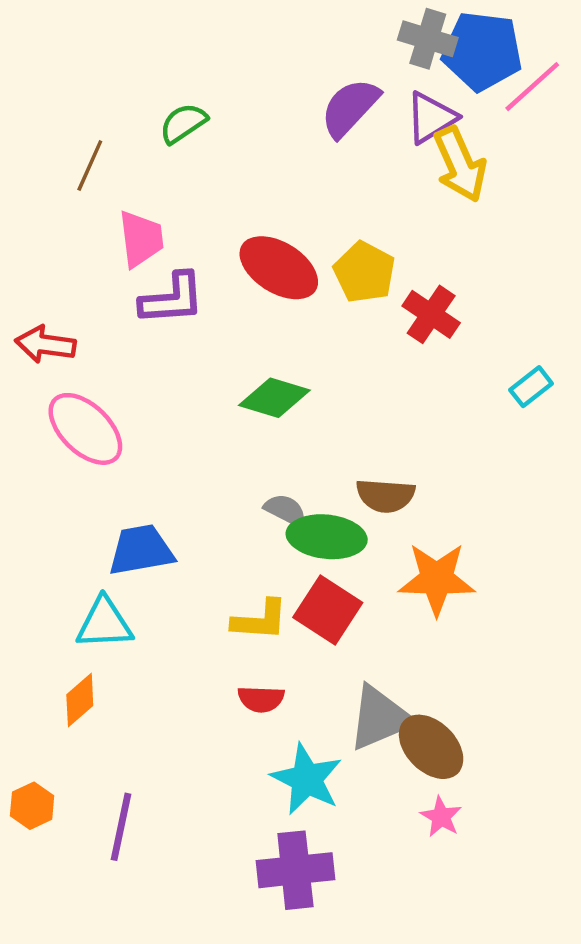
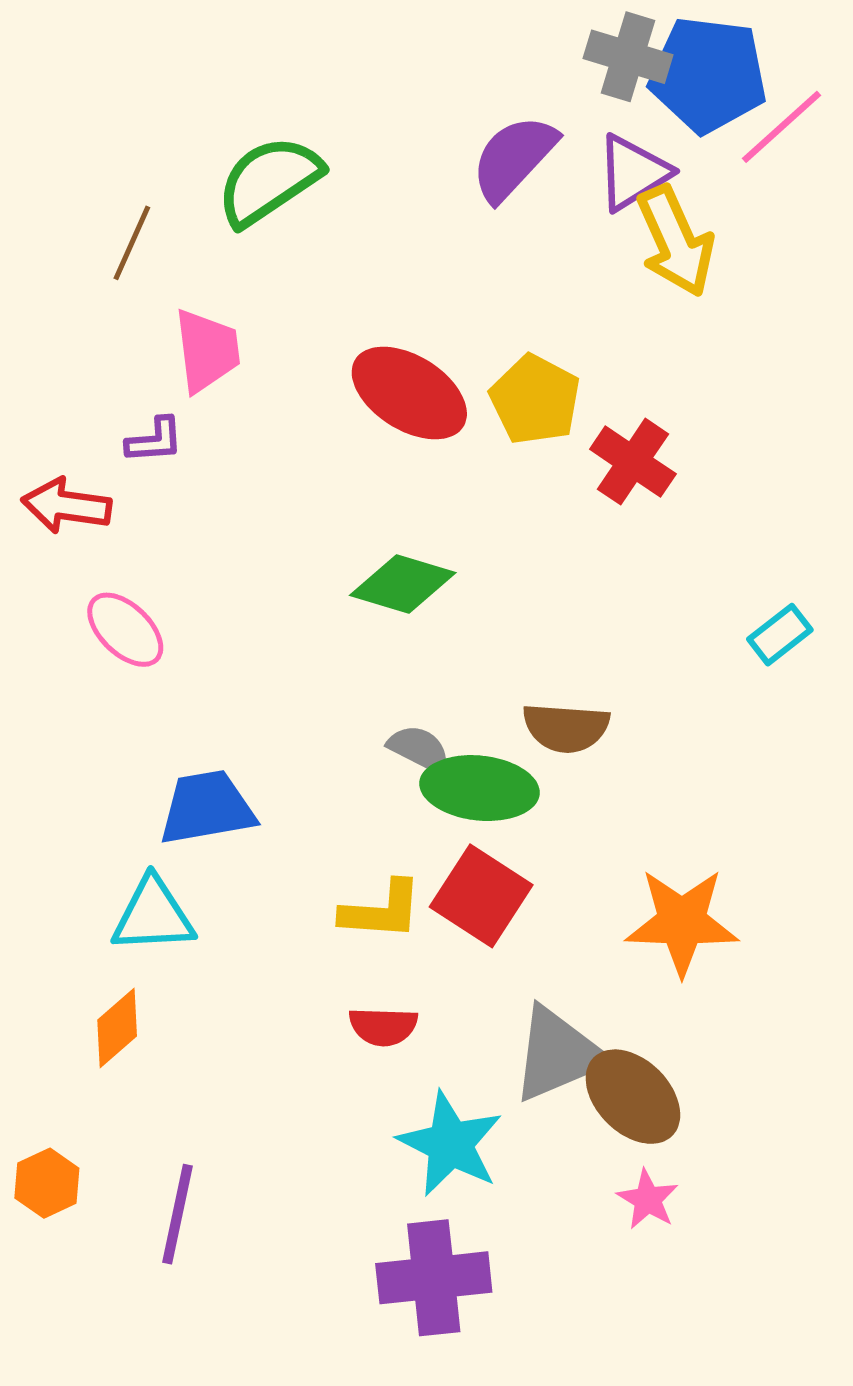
green semicircle: (183, 123) -> (269, 181), size x1.5
purple L-shape: (172, 299) -> (155, 440), moved, size x0.6
cyan rectangle: (531, 387) -> (780, 635), moved
pink ellipse: (85, 429) -> (125, 630), size x0.7
orange star: (437, 579) -> (682, 922), moved

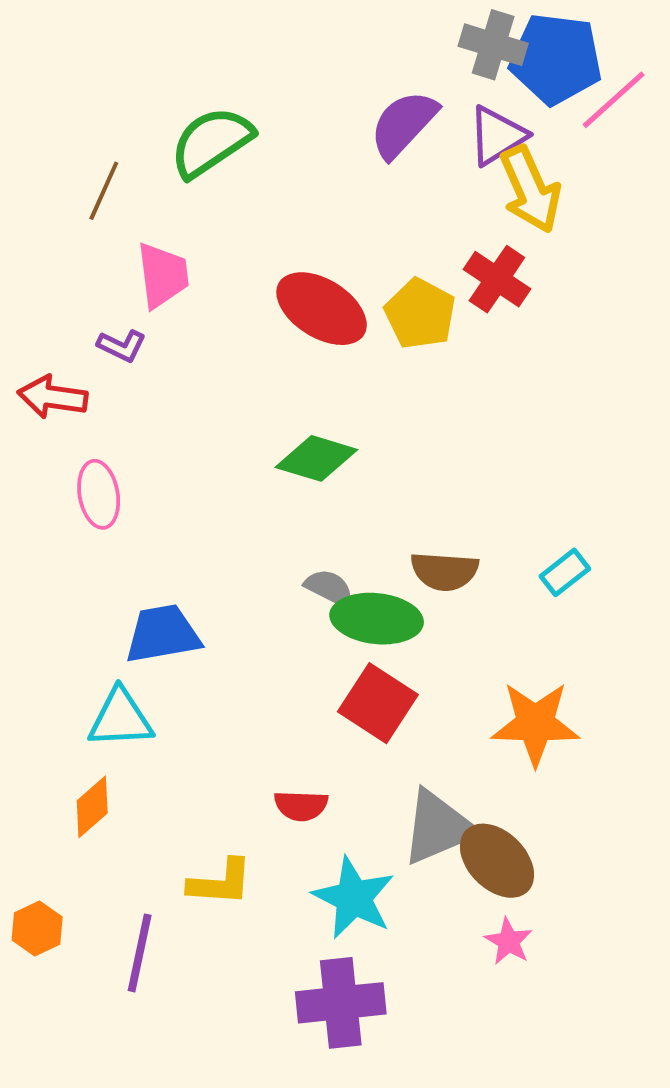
purple L-shape: (155, 440) -> (122, 346), turned 30
red cross: (633, 462) -> (497, 279), moved
pink ellipse: (125, 630) -> (99, 494), turned 36
cyan rectangle: (780, 635) -> (565, 572), moved
yellow L-shape: (382, 910) -> (220, 882), moved

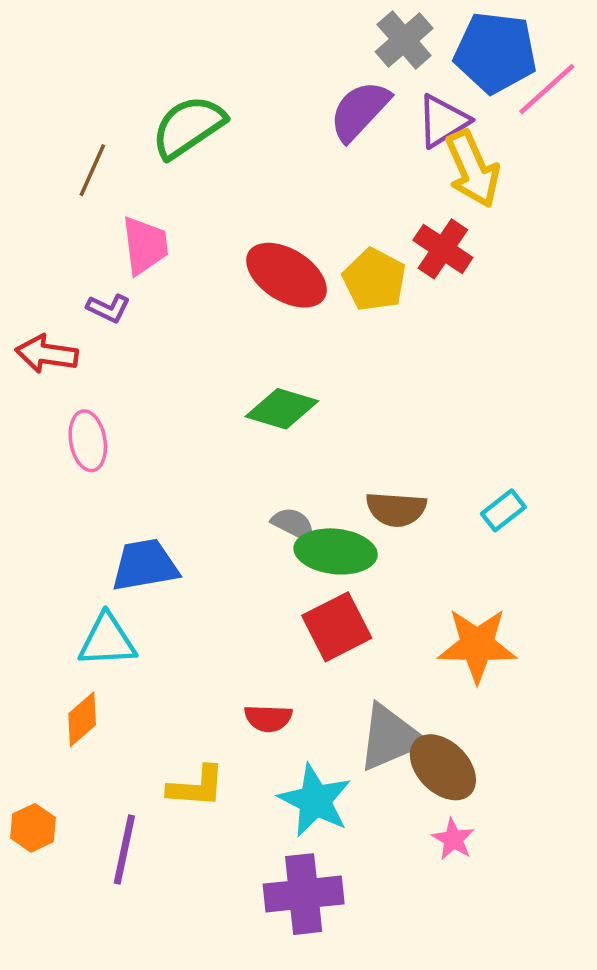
gray cross: (493, 45) -> (404, 40), moved, turned 32
red square: (378, 703) -> (337, 627), turned 30

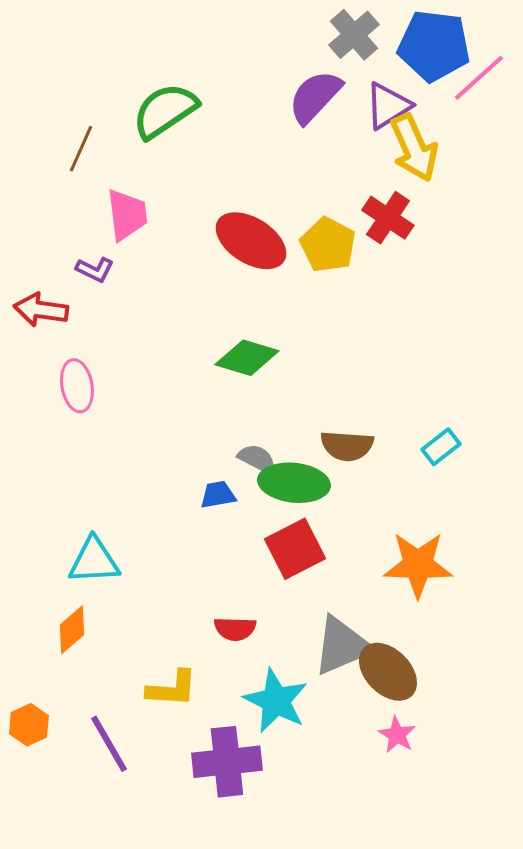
blue trapezoid: (145, 565) -> (218, 495), moved, size x0.6
purple line: (124, 849) -> (109, 744), turned -42
purple cross: (304, 894) -> (227, 762), moved

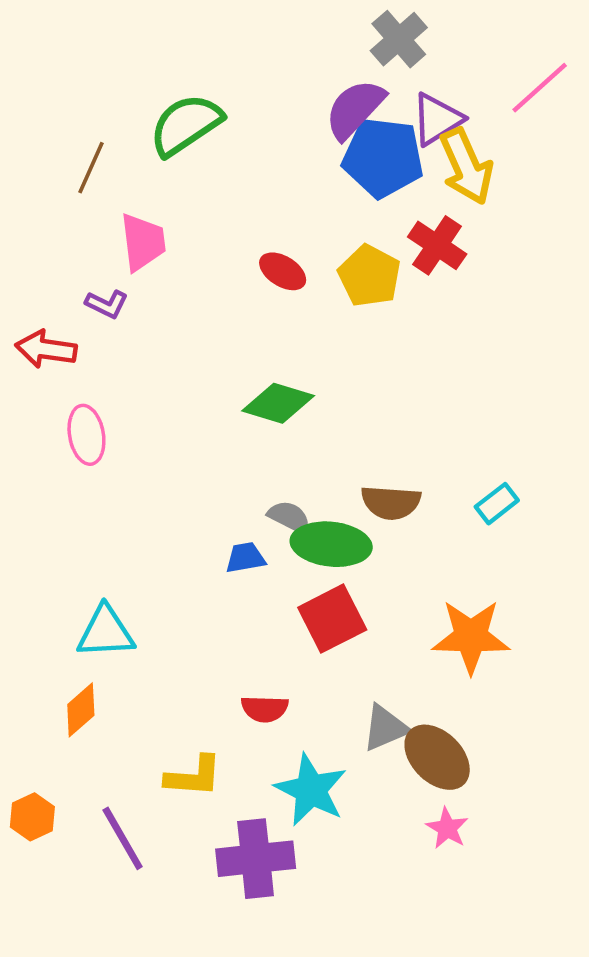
blue pentagon: (434, 46) -> (383, 157), moved
red ellipse: (251, 241) -> (283, 271), size x0.6
gray triangle: (342, 646) -> (385, 728), size x0.7

